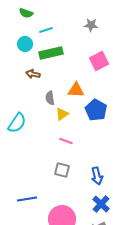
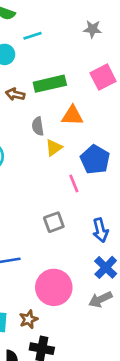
green rectangle: (51, 53) -> (50, 84), moved
blue pentagon: (96, 110) -> (95, 160), moved
pink line: (66, 141) -> (74, 184), moved, turned 48
gray square: (62, 170) -> (54, 222), turned -35

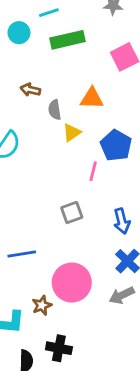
green rectangle: (50, 84) -> (67, 40), moved
brown arrow: (15, 94) -> (30, 90), moved
pink line: (74, 184) -> (93, 171), turned 36
brown star: (29, 319) -> (42, 305), moved

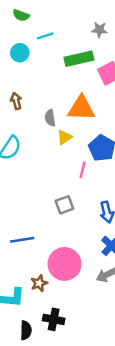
green rectangle: (67, 40) -> (79, 59), moved
brown arrow: (30, 90) -> (16, 101), moved, turned 63
orange triangle: (92, 98) -> (81, 108), size x1.4

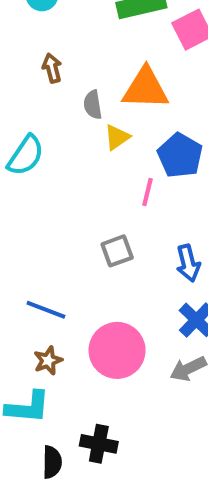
brown arrow: (16, 101) -> (52, 68), moved
blue line: (22, 240) -> (46, 310), turned 30
brown star: (39, 283) -> (48, 361), moved

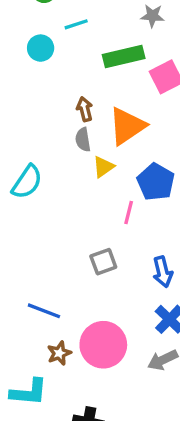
brown arrow: (52, 68) -> (85, 109), moved
orange triangle: (145, 88) -> (127, 126), turned -36
brown star: (48, 361) -> (59, 353), moved

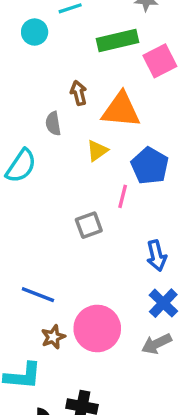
orange triangle: (127, 126) -> (121, 110), turned 39
gray semicircle: (83, 140) -> (53, 124), moved
gray square: (103, 262) -> (89, 225), moved

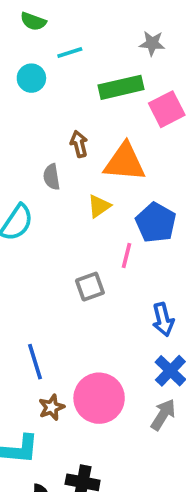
blue line: (38, 295) -> (35, 362), turned 52
gray arrow: (157, 344) -> (163, 415), turned 148

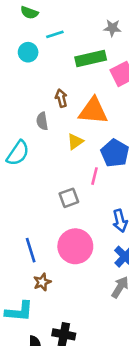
pink circle: (99, 398) -> (75, 246), moved

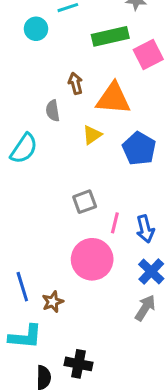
pink line: (94, 176) -> (115, 223), moved
blue line: (31, 250) -> (22, 287), moved

